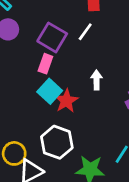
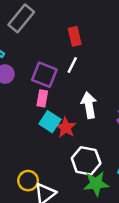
white arrow: (97, 80) -> (89, 105), size x1.5
white hexagon: (57, 142) -> (86, 161), moved

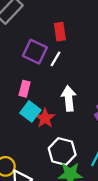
purple square: (44, 75) -> (35, 52), moved

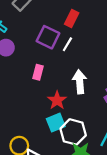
red rectangle: (60, 32) -> (72, 18), turned 35
cyan square: (30, 111) -> (56, 123), moved, turned 30

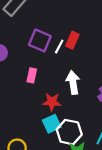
red rectangle: (72, 18) -> (72, 40), moved
red star: (57, 100) -> (52, 102), turned -30

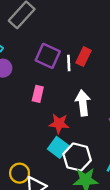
white line: (59, 46) -> (69, 63), turned -32
cyan square: (52, 124) -> (58, 147), turned -30

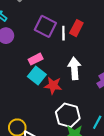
pink rectangle: (38, 94) -> (36, 59), turned 48
cyan square: (58, 147) -> (37, 75), moved

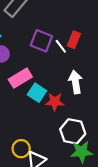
white line: (63, 33) -> (61, 46), turned -32
pink rectangle: (36, 59) -> (20, 78), moved, size x1.5

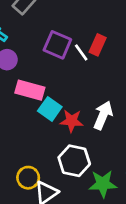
pink rectangle: (20, 78) -> (30, 90), turned 45
white arrow: (75, 82) -> (103, 115), moved, turned 30
white hexagon: (73, 131) -> (74, 161), moved

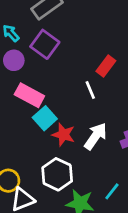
purple square: (57, 45) -> (45, 44), moved
white line: (81, 52) -> (90, 90), moved

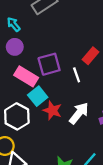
purple square: (45, 44) -> (49, 64), moved, turned 35
white hexagon: (57, 174) -> (17, 116), moved

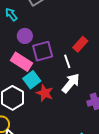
purple circle: (15, 47) -> (25, 36), moved
white arrow: (79, 113) -> (71, 83), moved

